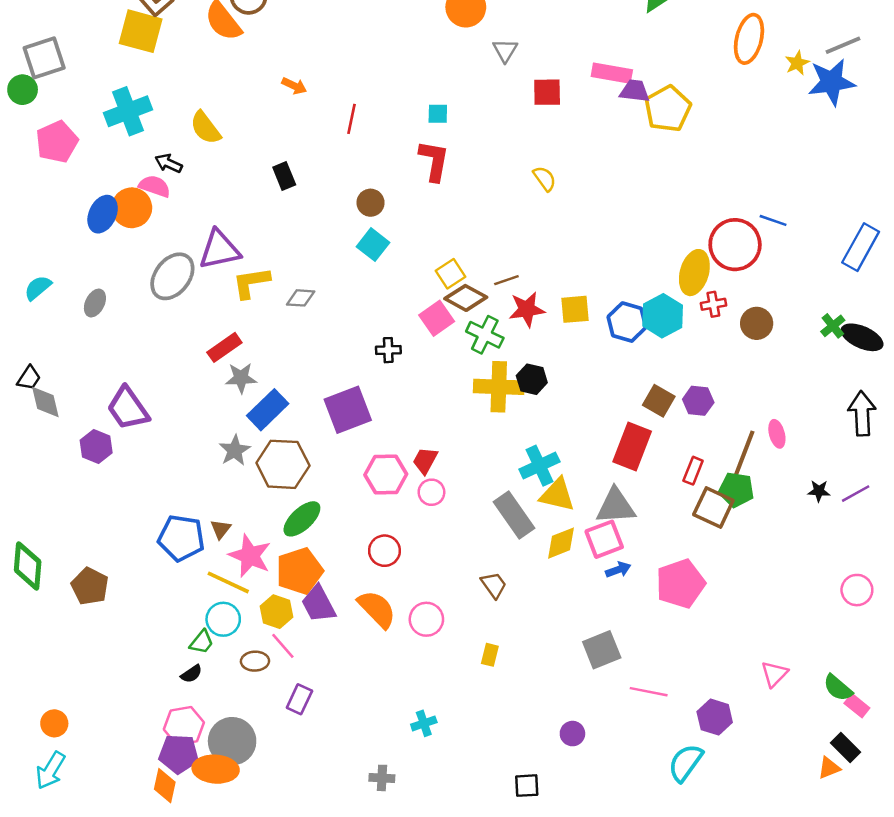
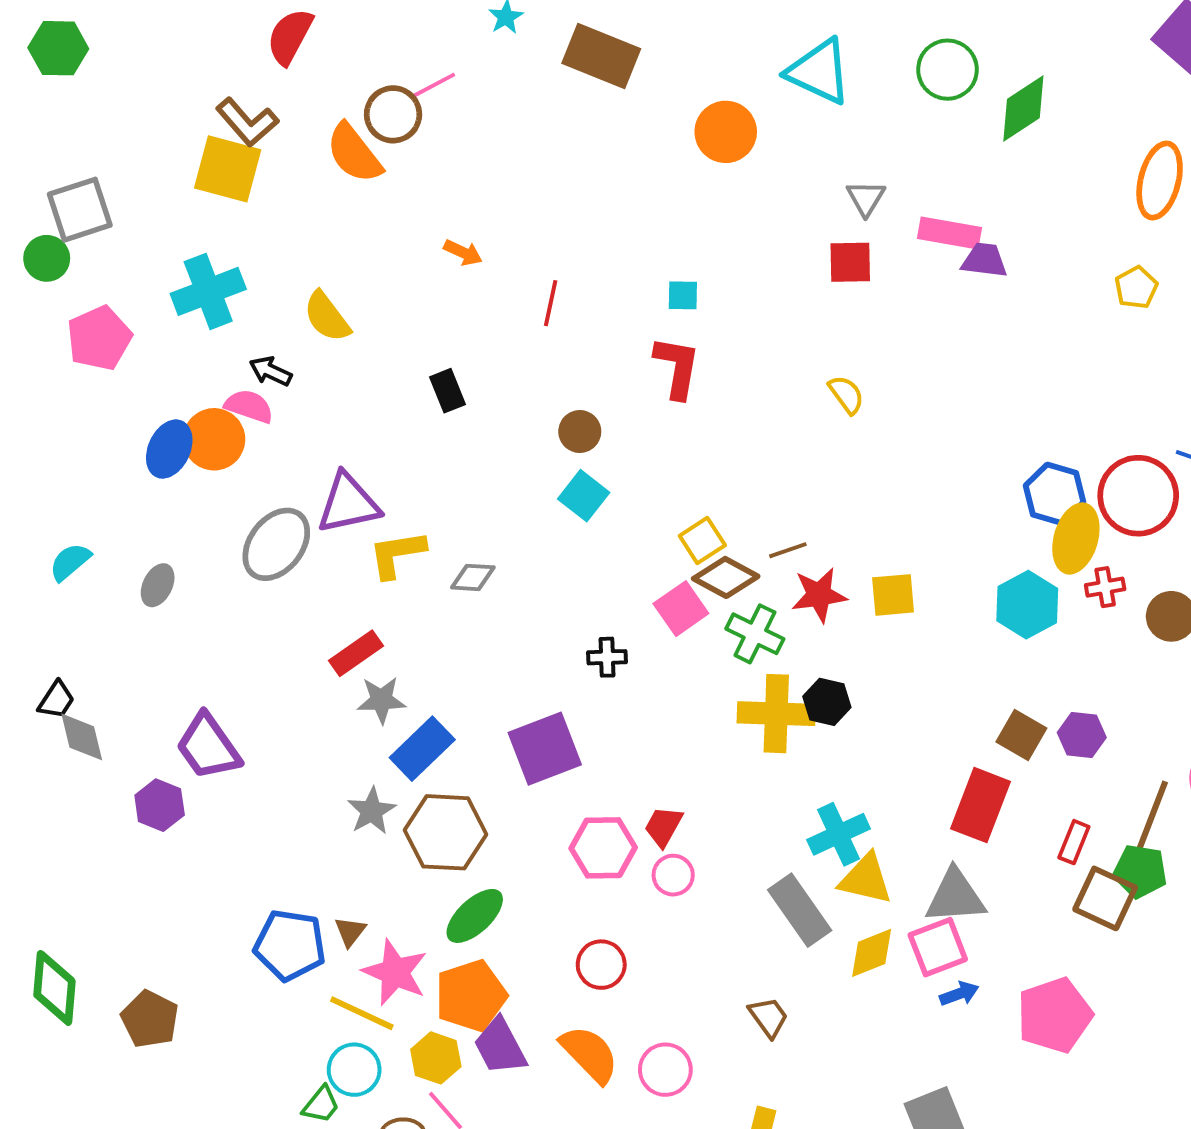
gray triangle: (505, 50) -> (866, 198), moved
yellow pentagon: (668, 109) -> (1136, 288), moved, size x0.6
blue hexagon: (627, 322) -> (1055, 494), moved

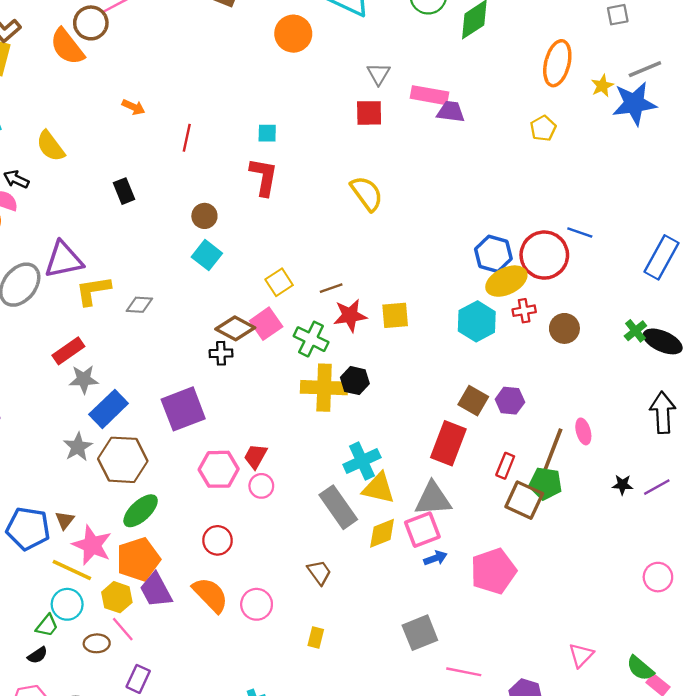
yellow semicircle: (846, 395) -> (367, 193), size x1.5
yellow ellipse: (1076, 539) -> (506, 281), turned 48
brown diamond: (726, 577) -> (235, 328), moved

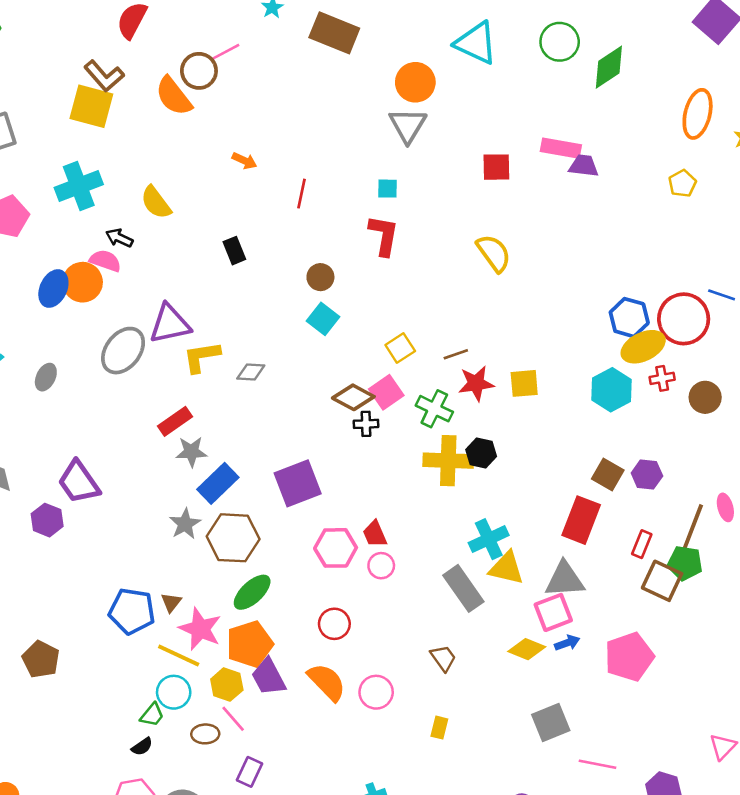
gray triangle: (379, 74) -> (408, 125), moved, size x1.5
black cross: (221, 353) -> (366, 424), moved
red trapezoid: (255, 456) -> (375, 534), turned -52
yellow diamond: (382, 533) -> (527, 649), moved, turned 44

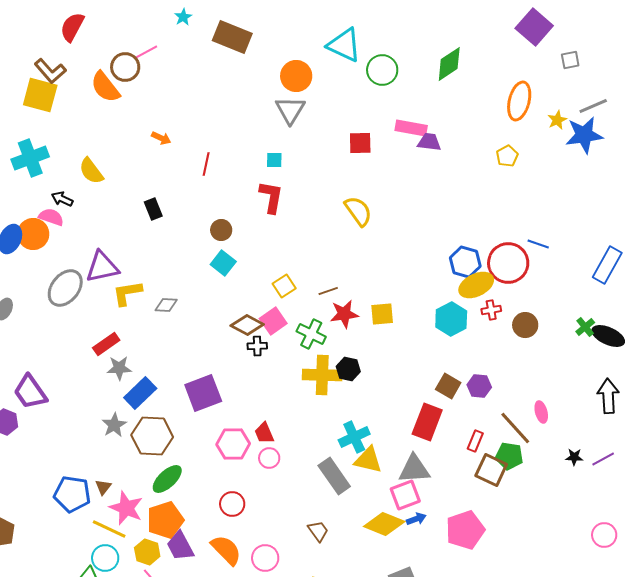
green circle: (560, 42) -> (382, 70), moved
brown line: (692, 528) -> (515, 428), turned -63
yellow diamond: (527, 649) -> (384, 524), size x1.4

